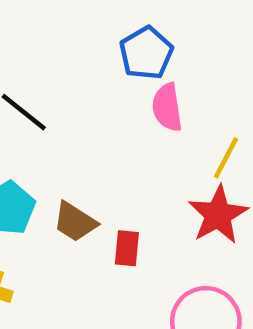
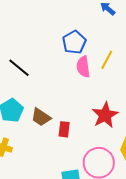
yellow line: (226, 158) -> (107, 60), moved

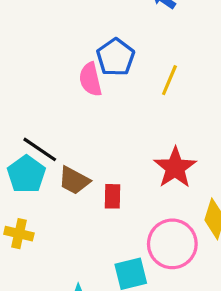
pink semicircle: (83, 67) -> (90, 79), moved
black line: (19, 68) -> (40, 149), moved

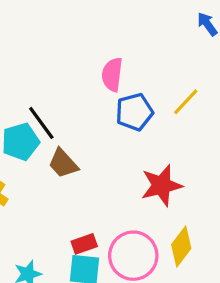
blue pentagon: (116, 57) -> (134, 112), moved
red rectangle: (112, 196) -> (84, 244), moved, turned 50

